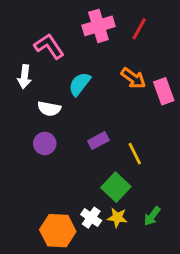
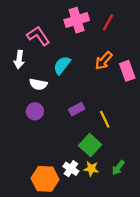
orange arrow: (133, 78) -> (104, 61), turned 96

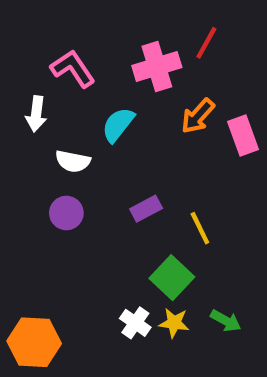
pink cross: (77, 20) -> (157, 67), moved
green arrow: (118, 168) -> (226, 321), turned -98
orange hexagon: (45, 179) -> (34, 342), moved

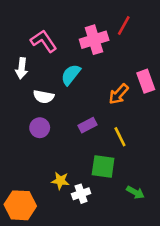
orange arrow: (198, 116) -> (119, 94), moved
green square: (172, 278) -> (103, 167), turned -35
white cross: (135, 323) -> (81, 194), turned 36
yellow star: (174, 323) -> (60, 181), moved

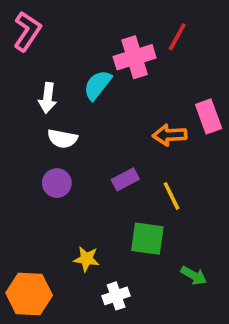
pink L-shape: (44, 41) -> (27, 31), moved, turned 68
white arrow: (22, 68) -> (48, 98), moved
cyan semicircle: (71, 75) -> (98, 85), moved
orange arrow: (119, 94) -> (170, 135), turned 45
white cross: (81, 194) -> (116, 296), moved

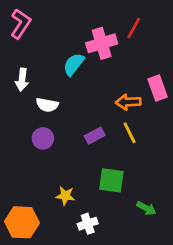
white arrow: (48, 98) -> (22, 80), moved
yellow line: (172, 196) -> (130, 133), moved

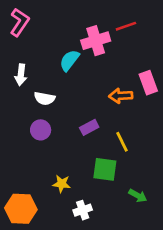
red line: (134, 28) -> (126, 26), turned 42
yellow line: (130, 133) -> (122, 142), moved

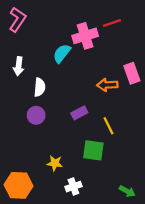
white semicircle: (44, 98) -> (40, 87), turned -96
green arrow: (138, 196) -> (127, 191), moved

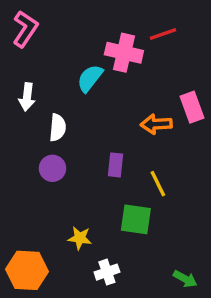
pink cross: (85, 36) -> (124, 53), turned 30
purple rectangle: (79, 113) -> (115, 165), turned -56

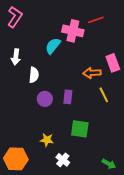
purple circle: (52, 168) -> (45, 99), moved
yellow line: (158, 184) -> (104, 95), moved
white cross: (107, 272) -> (63, 160), turned -32

